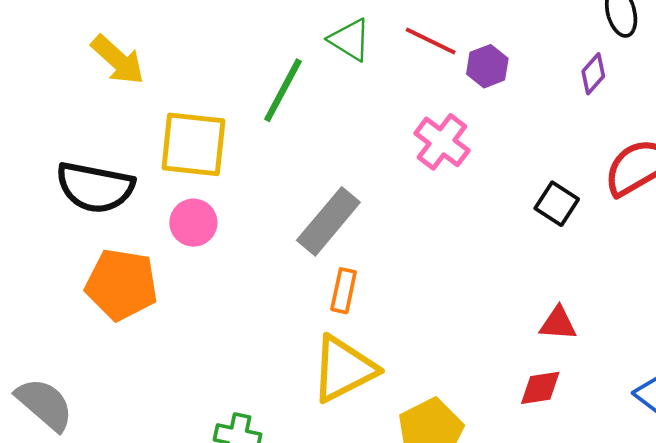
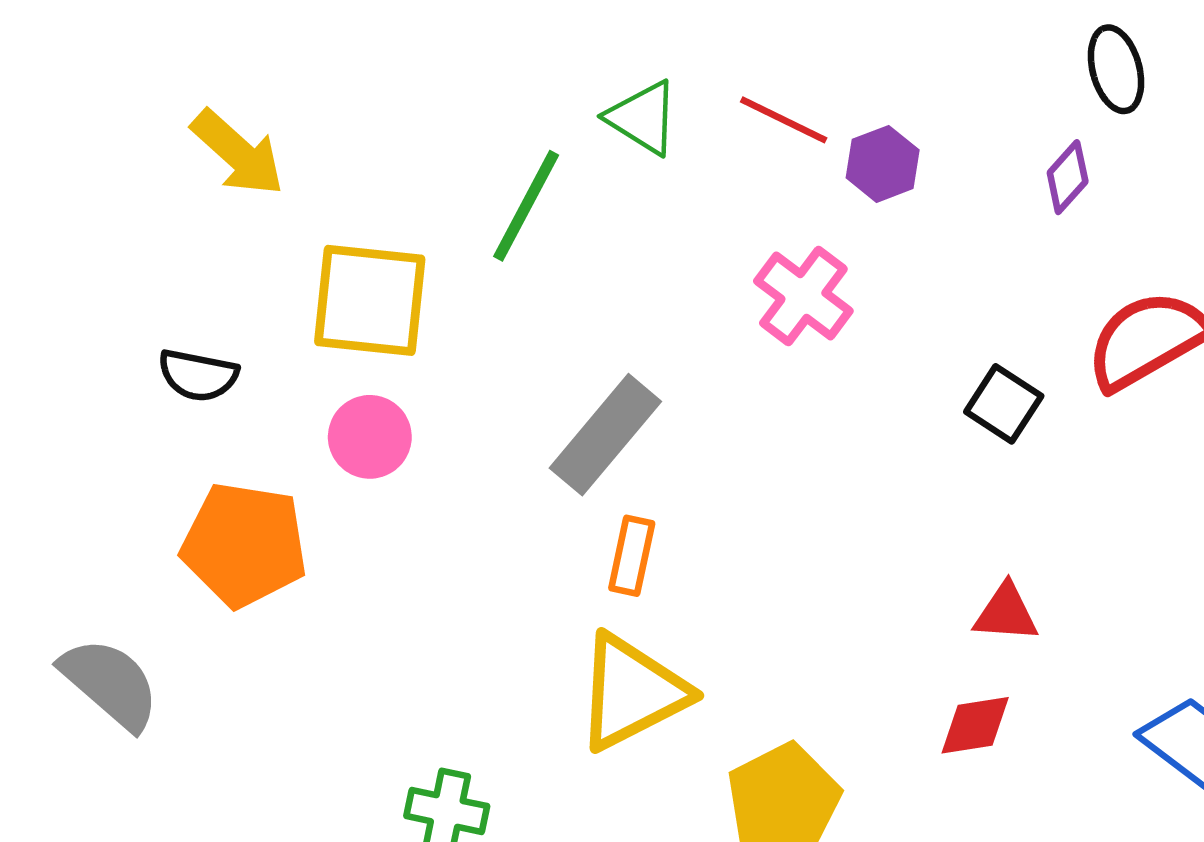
black semicircle: (95, 187) -> (198, 375), size x0.6
gray semicircle: (45, 404) -> (110, 683), moved

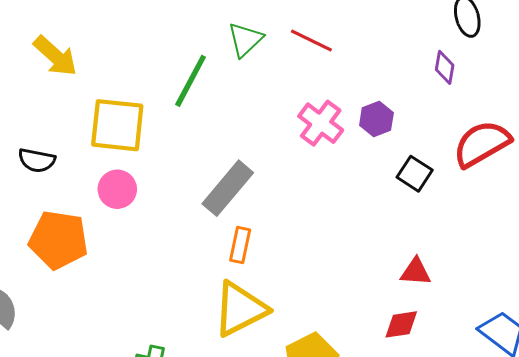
green triangle: (643, 118) -> (245, 40), turned 45
purple hexagon: (883, 164) -> (376, 119), moved
purple diamond: (1068, 177) -> (445, 67), turned -32

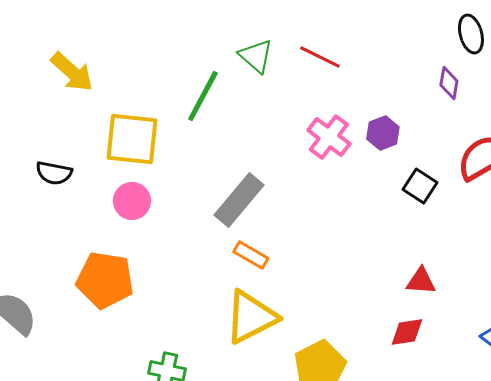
green triangle: (245, 40) -> (256, 56), turned -36
orange pentagon: (58, 240) -> (105, 280), moved
orange rectangle: (240, 245) -> (251, 255), turned -72

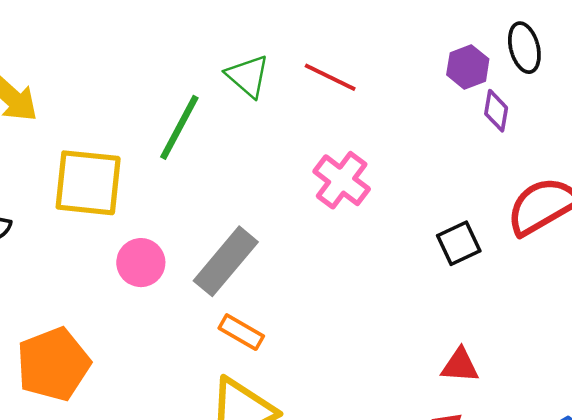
purple hexagon: (383, 133) -> (468, 67), moved
black square: (420, 186) -> (459, 243), turned 32
pink circle: (132, 201) -> (141, 263), moved
orange pentagon: (105, 280) -> (53, 364), turned -30

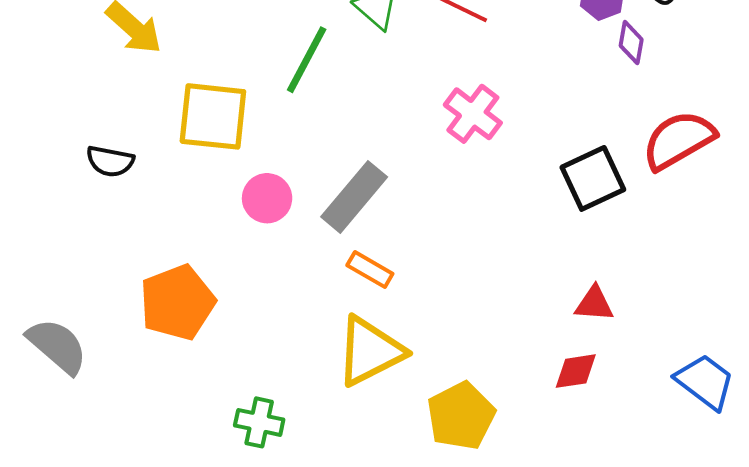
black square: (459, 243) -> (593, 178), size x1.4

